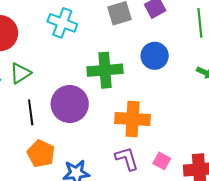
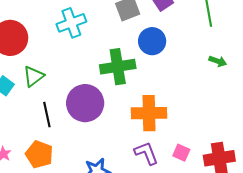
cyan cross: (62, 23) -> (71, 23), turned -36
blue circle: (155, 56) -> (152, 41), moved
orange pentagon: (41, 154) -> (39, 154), moved

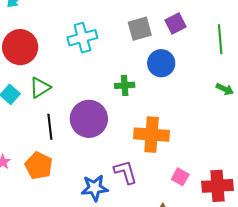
green cross: (118, 67) -> (125, 85), size x0.6
purple L-shape: (146, 153) -> (125, 172), moved

